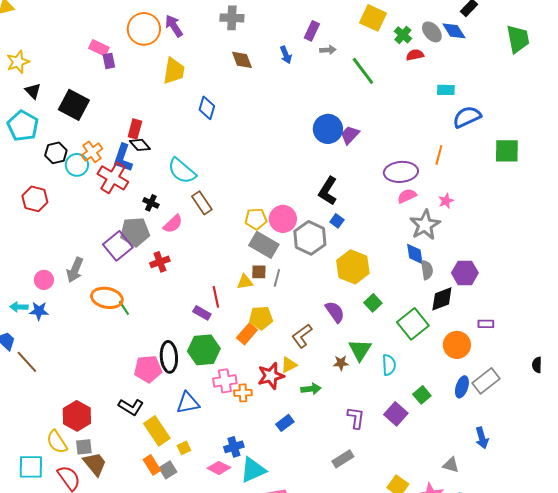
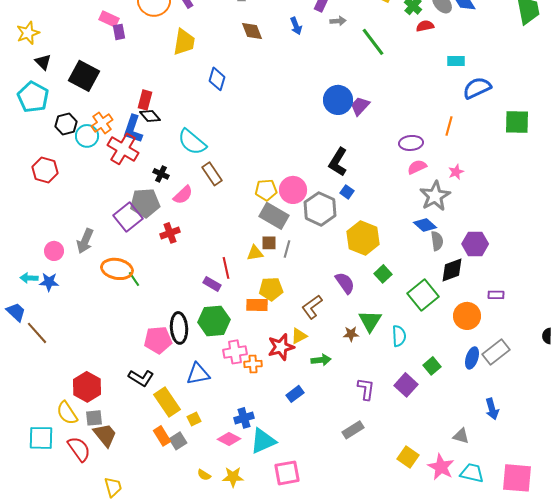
purple ellipse: (401, 172) -> (411, 143), size x0.7
blue diamond: (415, 254) -> (425, 225), turned -40
orange rectangle: (247, 334) -> (257, 305), turned 50

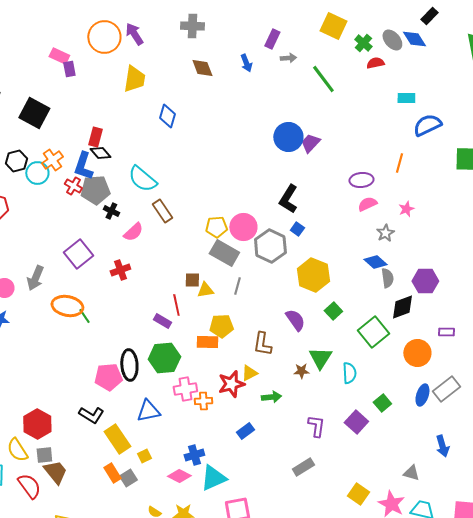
red cross: (123, 149) -> (73, 186), size x0.6
gray star: (435, 196) -> (385, 233), size x0.6
gray pentagon: (145, 203) -> (95, 190), moved
brown square: (269, 243) -> (192, 280), moved
brown L-shape: (312, 307) -> (262, 344), turned -45

